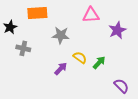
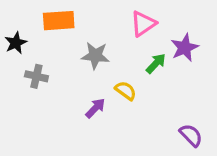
pink triangle: (91, 15) -> (143, 24), turned -30
green arrow: (99, 63) -> (156, 64), moved

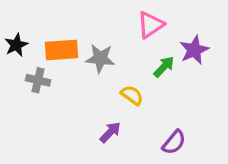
orange rectangle: (59, 21) -> (62, 50), moved
purple arrow: (95, 108) -> (110, 132), moved
purple semicircle: (191, 135) -> (174, 142), moved, turned 85

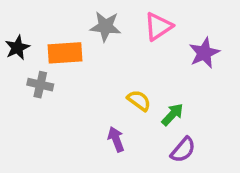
gray star: (100, 58) -> (105, 26), moved
green arrow: (164, 67) -> (172, 115), moved
purple arrow: (110, 132) -> (116, 139), turned -65

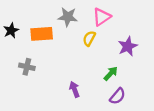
purple star: (204, 53) -> (128, 46), moved
gray cross: (40, 85) -> (27, 67), moved
yellow semicircle: (139, 100) -> (89, 38), moved, turned -98

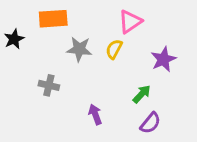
gray star: (68, 17) -> (79, 49), moved
orange rectangle: (42, 34) -> (53, 19), moved
gray cross: (27, 67) -> (49, 85), moved

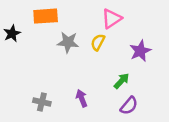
gray cross: (49, 85) -> (42, 102), moved

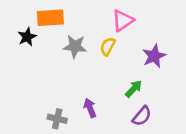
black star: (12, 34) -> (27, 37), moved
gray cross: (42, 102) -> (57, 119), moved

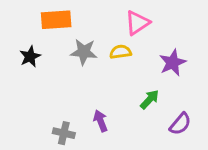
black star: (27, 37) -> (30, 56), moved
yellow semicircle: (108, 46) -> (120, 52), turned 54
purple semicircle: (142, 116) -> (180, 124), moved

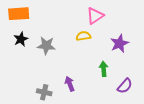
orange rectangle: (56, 20) -> (19, 14), moved
gray star: (84, 52) -> (46, 46), moved
green arrow: (150, 99) -> (104, 69), turned -48

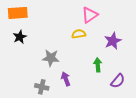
gray star: (46, 46) -> (51, 58), moved

